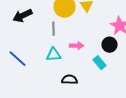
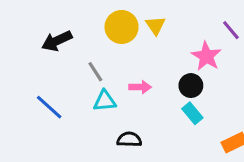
gray line: (54, 29) -> (95, 72), moved, turned -32
cyan rectangle: (100, 63) -> (192, 113), moved

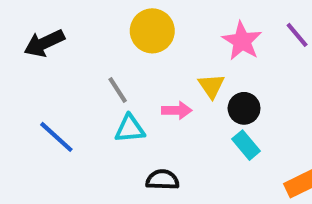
yellow triangle: (155, 25) -> (211, 86), moved
black arrow: (57, 41) -> (44, 43), moved
pink star: (206, 56) -> (242, 41), moved

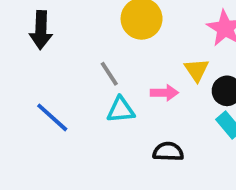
black arrow: (44, 43) -> (41, 30), turned -63
black semicircle: (162, 180) -> (168, 152), moved

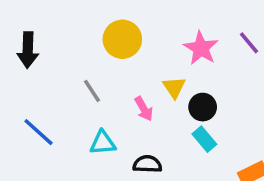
pink arrow: (164, 93) -> (144, 109), turned 60
cyan triangle: (121, 110) -> (103, 143), moved

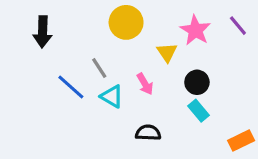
yellow triangle: (174, 87) -> (167, 52), moved
blue line: (38, 132) -> (71, 87), moved
cyan triangle: (103, 143) -> (112, 96), moved, turned 35

